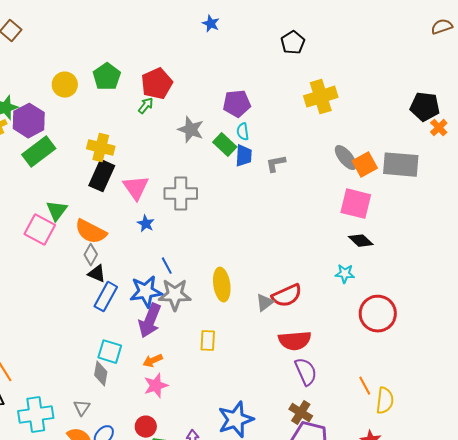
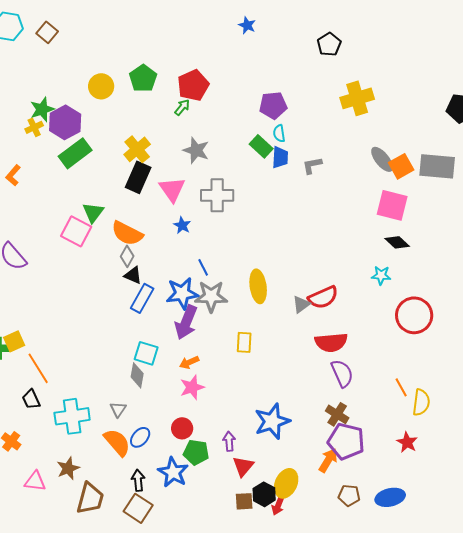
gray star: (191, 130) -> (196, 150), moved
yellow cross: (101, 148) -> (137, 149), turned 36

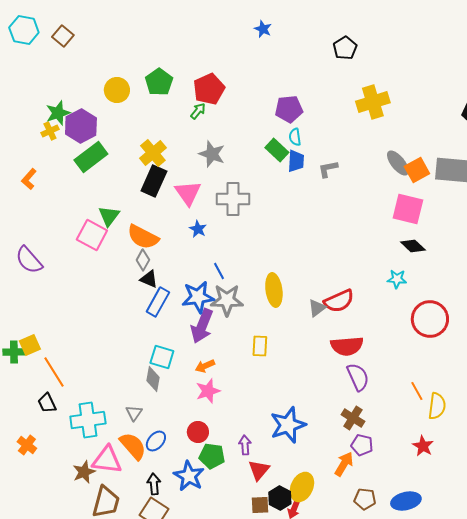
purple pentagon: (346, 441) -> (362, 445), size x0.6
pink triangle: (35, 481) -> (107, 460), moved, size x1.4

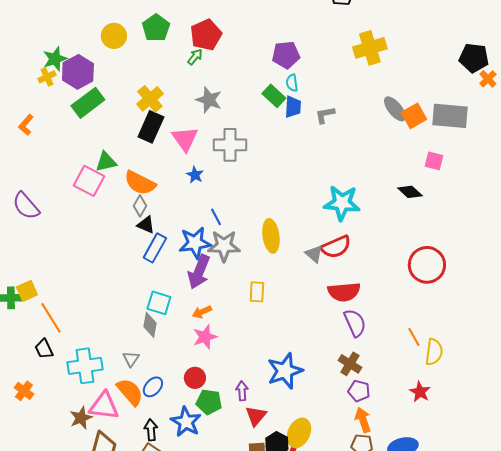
pink square: (408, 209) -> (434, 161), moved, size x0.6
green triangle: (109, 216) -> (106, 162), turned 40
cyan star: (397, 279) -> (342, 203), moved, size x1.8
gray triangle: (317, 308) -> (314, 254), turned -42
orange arrow: (344, 464) -> (363, 420), moved, turned -50

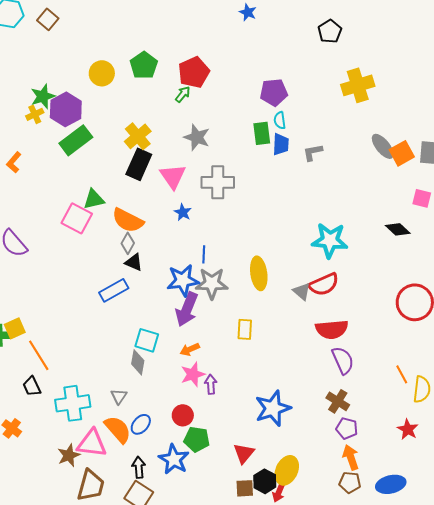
green rectangle: (274, 96) -> (262, 133), turned 40
blue line: (216, 217) -> (204, 254), turned 30
blue rectangle: (155, 248) -> (114, 290), moved, turned 32
purple arrow: (242, 391) -> (211, 384), moved

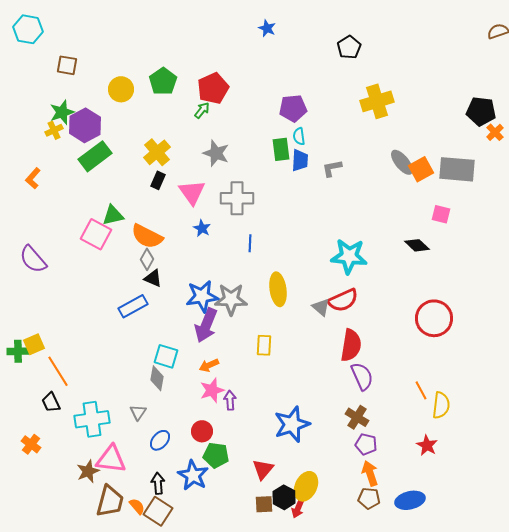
brown square: (48, 19) -> (67, 65), moved, turned -30
black rectangle: (139, 164) -> (158, 180), size x0.6
blue line: (204, 254) -> (250, 243), moved
red semicircle: (332, 329) -> (351, 345), turned -76
orange semicircle: (118, 429) -> (137, 506), moved, size x0.6

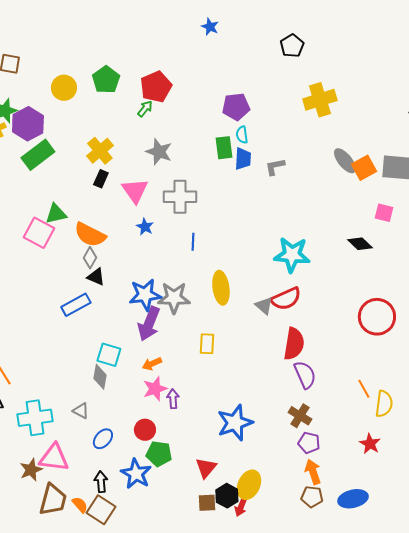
gray triangle: (138, 412) -> (81, 411), turned -36

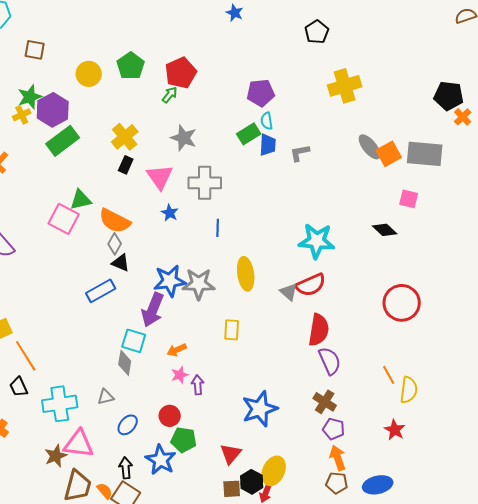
green rectangle: (224, 148) -> (249, 134), turned 65
purple arrow: (149, 324) -> (153, 310), moved
pink star: (155, 389) -> (180, 375), size x0.7
gray triangle: (81, 411) -> (106, 397), turned -42

